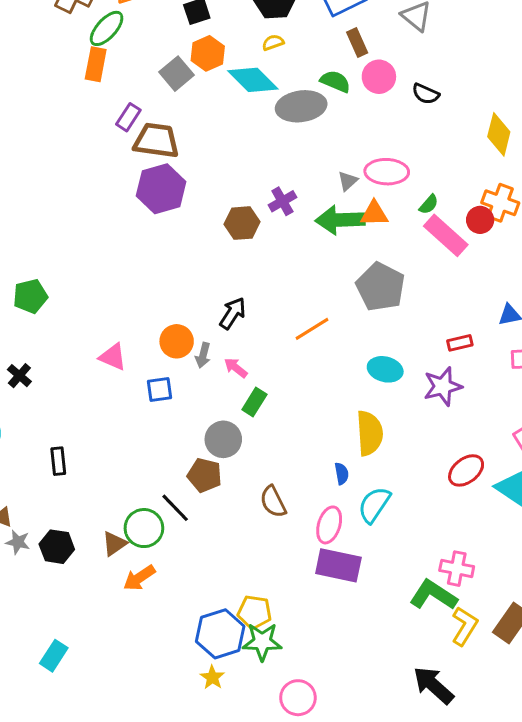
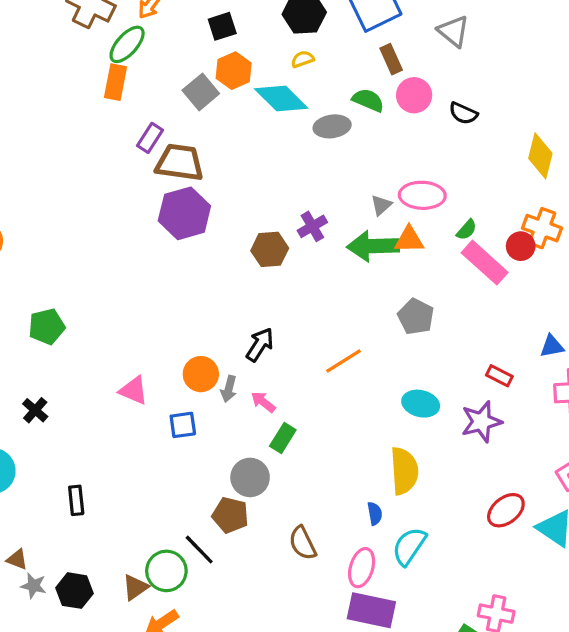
gray ellipse: (301, 106) -> (332, 126), size x0.7
gray pentagon: (380, 287) -> (416, 317), size x0.7
red rectangle: (460, 343) -> (499, 376), turned 40

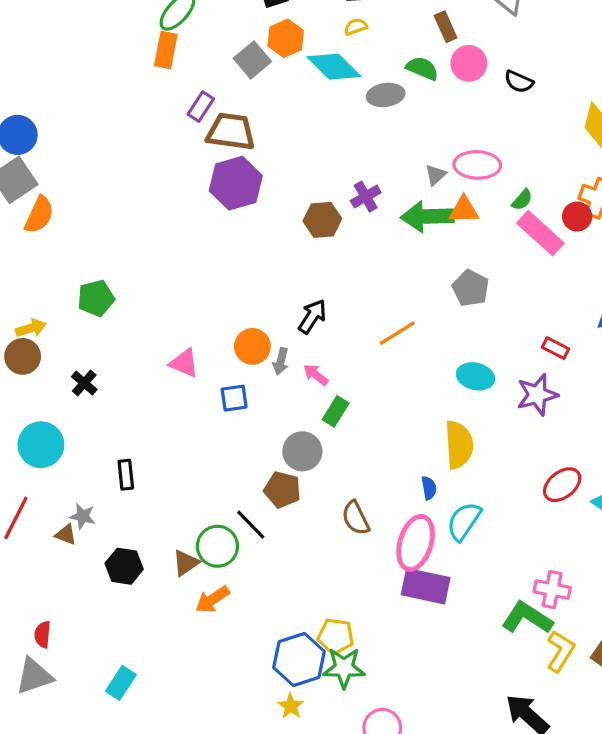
pink ellipse: (362, 568) -> (416, 543), size x1.4
gray star: (34, 586) -> (83, 516), moved

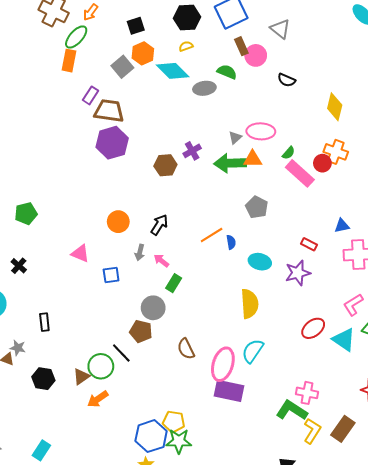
pink circle: (469, 63) -> (256, 55), moved
orange circle: (252, 346) -> (118, 222), moved
blue semicircle: (429, 488) -> (231, 242), moved

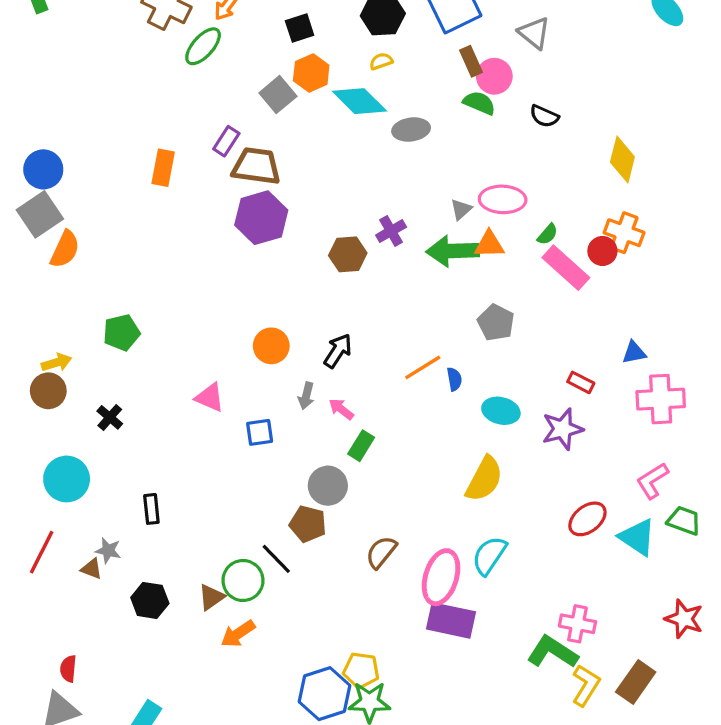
orange rectangle: (69, 61) -> (163, 168), moved
green semicircle: (227, 72) -> (479, 103), moved
yellow semicircle: (250, 304) -> (484, 479), turned 32
brown semicircle: (186, 349) -> (381, 552), turned 65

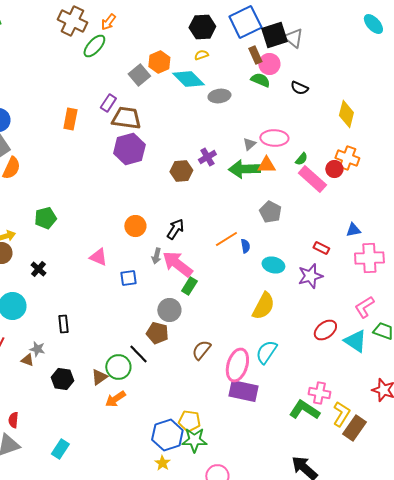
black square: (300, 28) -> (274, 35), moved, size x1.5
pink arrow: (341, 409) -> (177, 264), size x2.0
yellow L-shape: (586, 685) -> (341, 414), moved

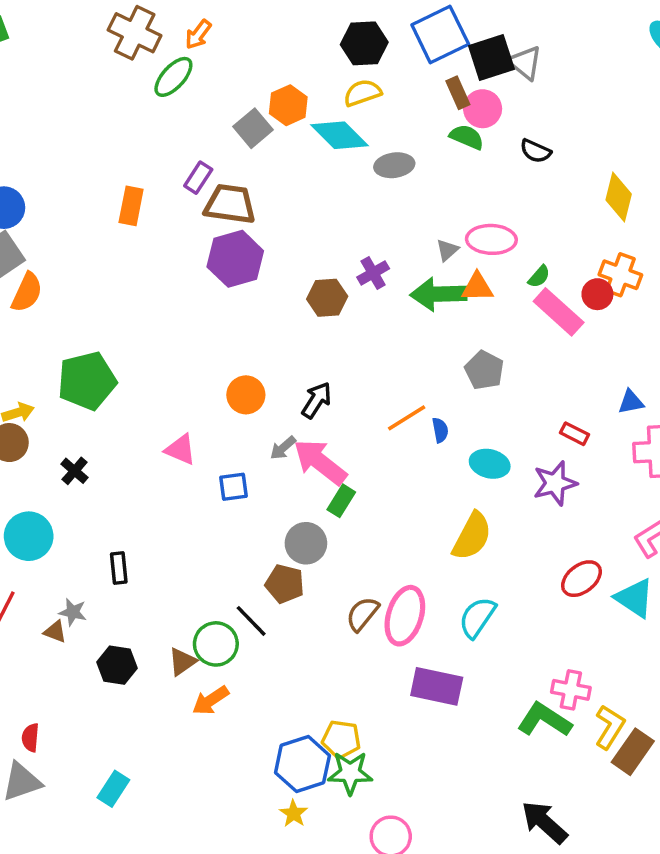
yellow semicircle: (201, 55) -> (362, 93), size x1.5
green pentagon: (45, 218) -> (87, 381), size x1.5
gray arrow: (156, 256) -> (283, 448), turned 35
pink ellipse: (237, 365) -> (405, 616), moved

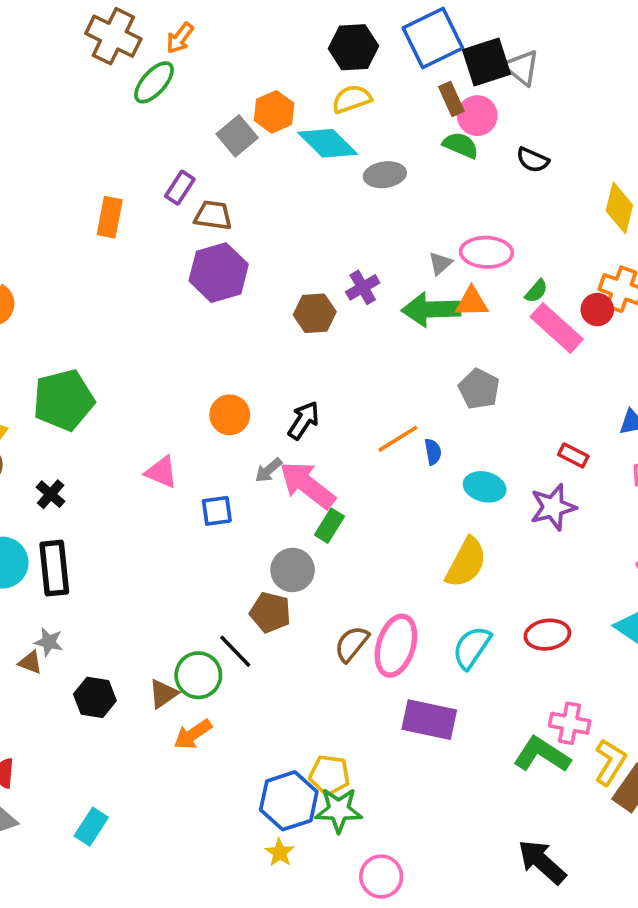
brown trapezoid: (230, 204) -> (213, 215), size x0.7
black rectangle: (119, 568) -> (54, 568), moved, size x1.6
red ellipse: (582, 579) -> (547, 635), moved, turned 30

